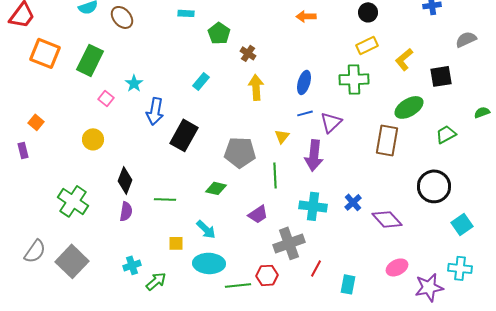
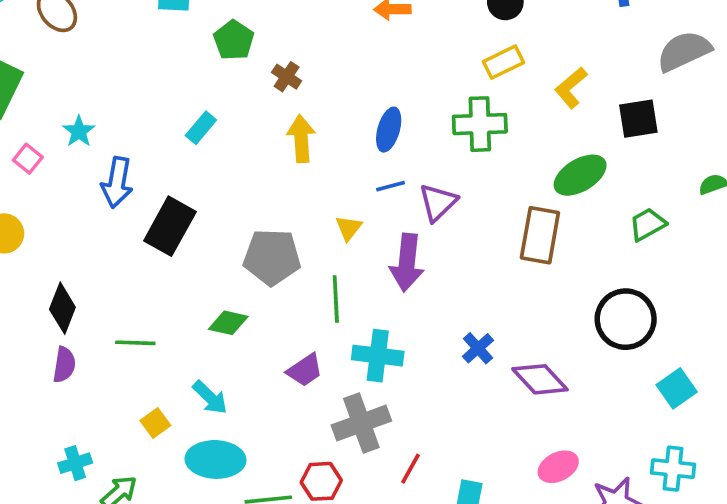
gray semicircle: (466, 39) -> (684, 51), size x1.4
cyan cross: (313, 206) -> (378, 356), moved
yellow square: (176, 243) -> (155, 423), turned -35

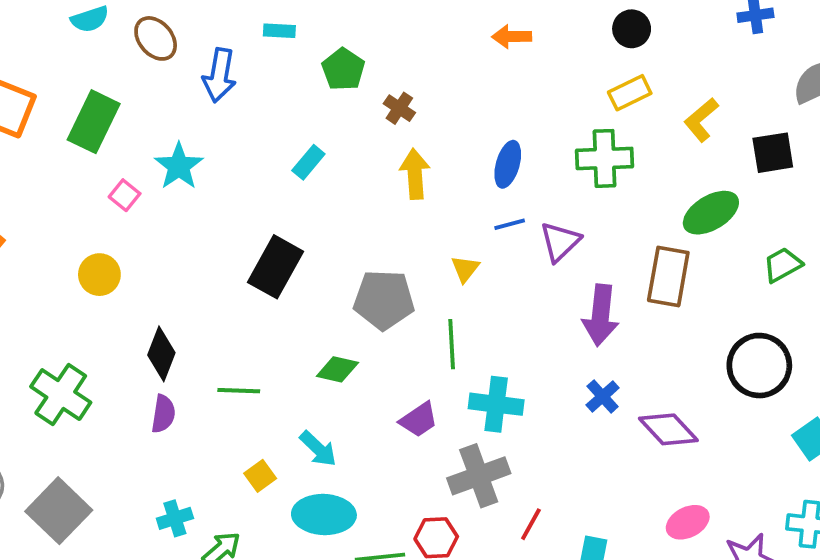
cyan star: (79, 131) -> (179, 166), size x1.4
blue arrow: (117, 182) -> (219, 75), moved
purple arrow: (407, 263) -> (601, 315), moved

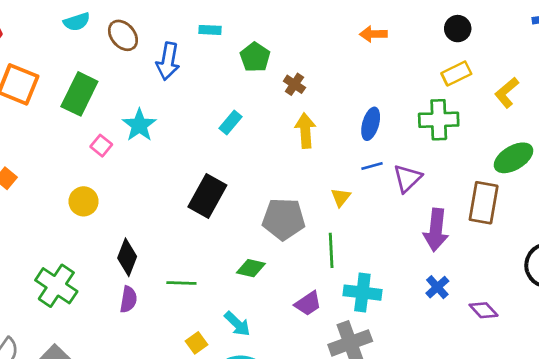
purple diamond: (668, 429) -> (484, 310), size x0.7

